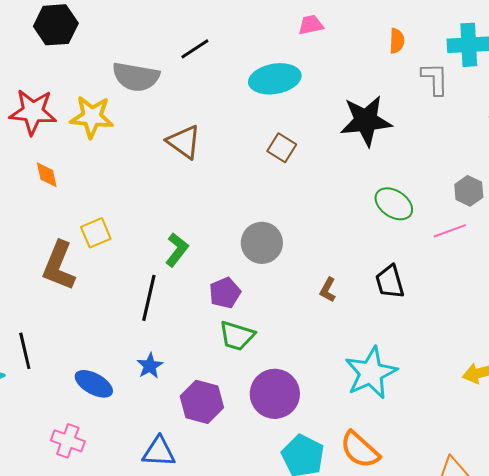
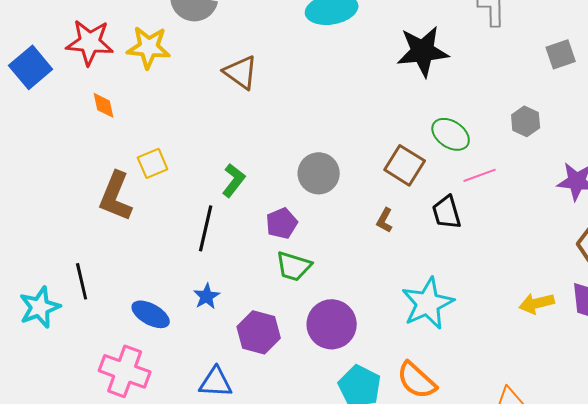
brown square: (282, 148) -> (405, 165), moved, size x1.4
pink line: (450, 231) -> (480, 175), moved
pink cross: (68, 441) -> (125, 371), size x1.5

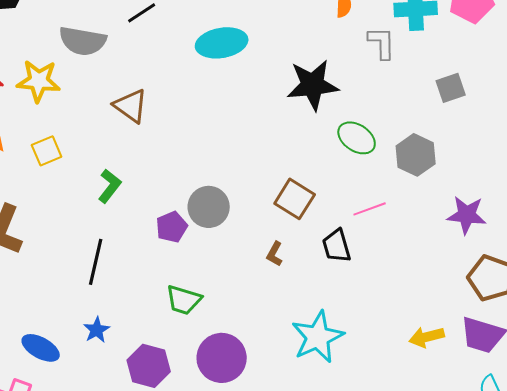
gray hexagon: (526, 121) -> (416, 155), size x1.4
green ellipse: (451, 134) -> (357, 138), moved
yellow square: (153, 163) -> (47, 151), moved
green L-shape: (234, 180) -> (110, 186), moved
purple pentagon: (282, 223) -> (172, 227), moved

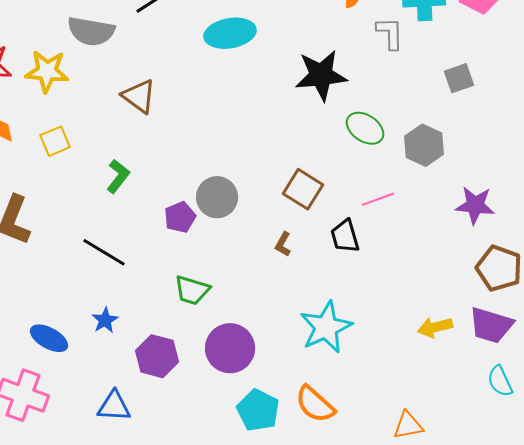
black line: (96, 262) -> (104, 252), turned -72

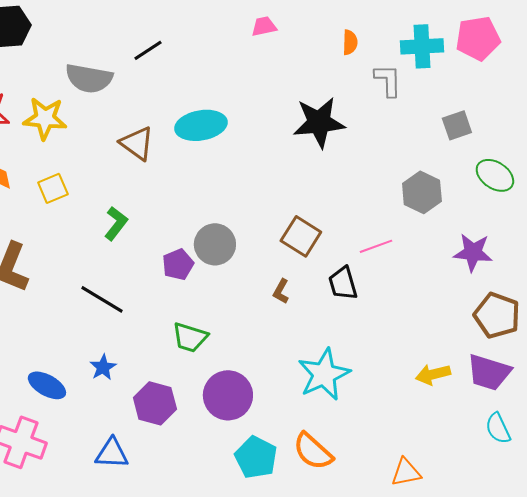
cyan ellipse: (230, 33) -> (201, 125), moved
green ellipse: (365, 128) -> (495, 175), moved

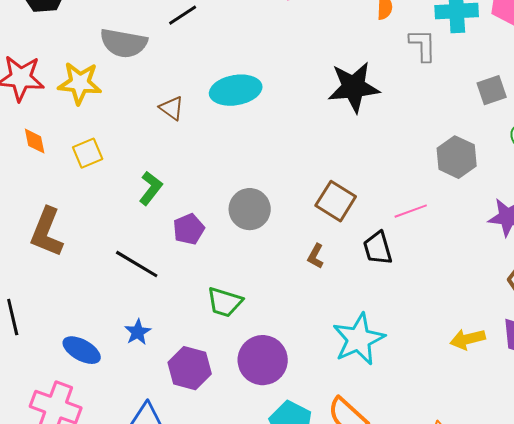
brown triangle: (137, 143) -> (172, 108), size x0.7
purple pentagon: (178, 264) -> (189, 229), moved

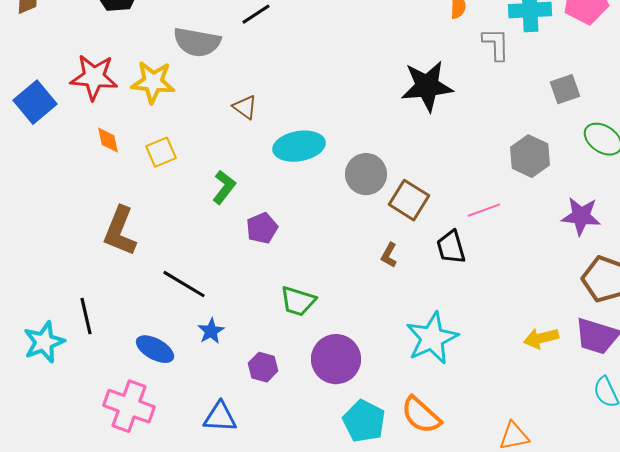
cyan ellipse: (236, 90) -> (299, 146), moved
gray circle: (250, 209) -> (366, 174), moved
black line: (137, 264) -> (184, 284), moved
purple hexagon: (190, 368) -> (263, 367), size x0.7

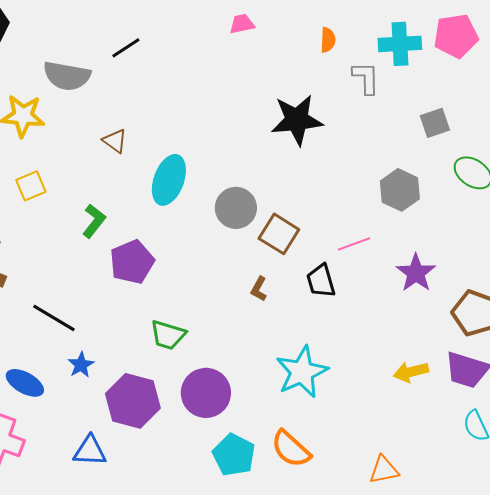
cyan ellipse: (299, 146) -> (169, 180), turned -60
purple star: (581, 216) -> (416, 273), moved, turned 30
purple pentagon: (262, 228) -> (132, 262), size x1.4
purple hexagon: (263, 367) -> (133, 401), size x1.8

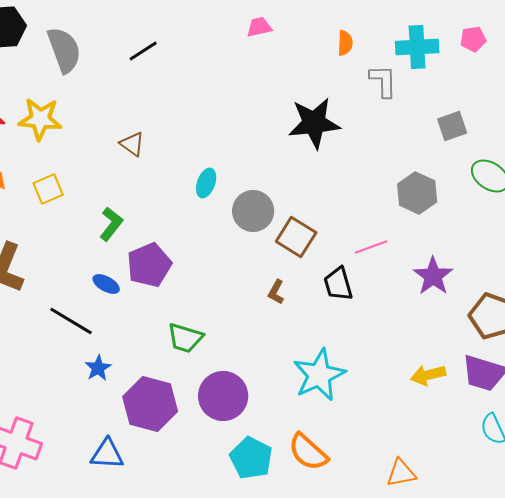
pink pentagon: (456, 36) -> (473, 39), size x0.6
gray semicircle: (67, 76) -> (64, 50), moved, turned -120
cyan ellipse: (169, 180) -> (206, 183), moved, size x0.6
blue ellipse: (25, 383) -> (106, 284), moved, size x0.7

